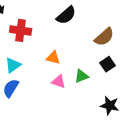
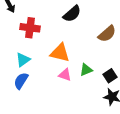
orange triangle: (53, 58) -> (60, 53), size x1.5
black square: (107, 64) -> (110, 76), moved

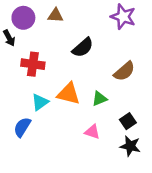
cyan triangle: (23, 60) -> (40, 102), moved
green triangle: (86, 70) -> (99, 99), moved
pink triangle: (65, 75) -> (92, 132), moved

